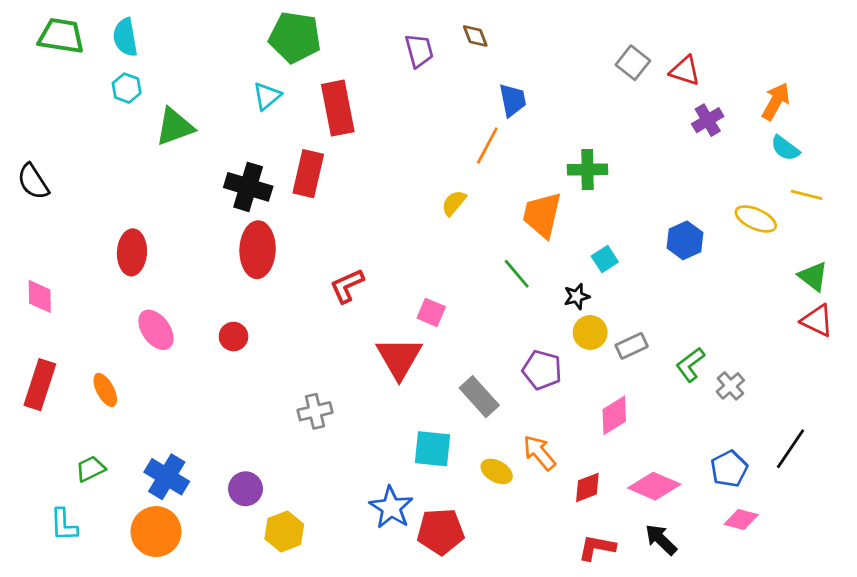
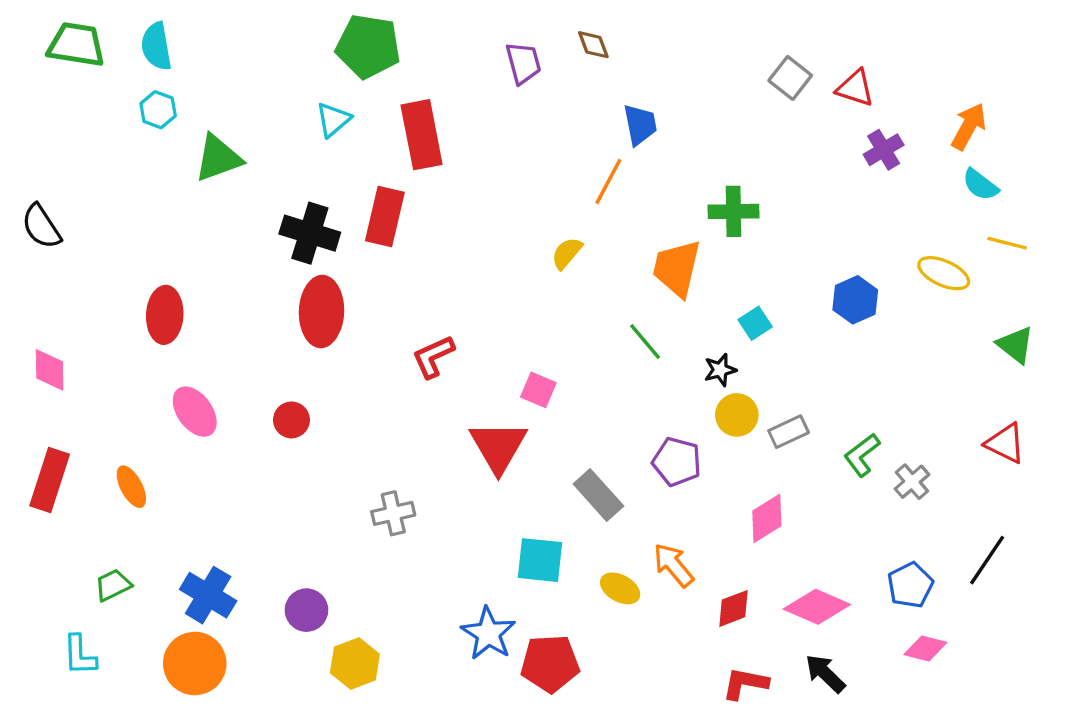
red triangle: (817, 320) -> (1005, 443), moved

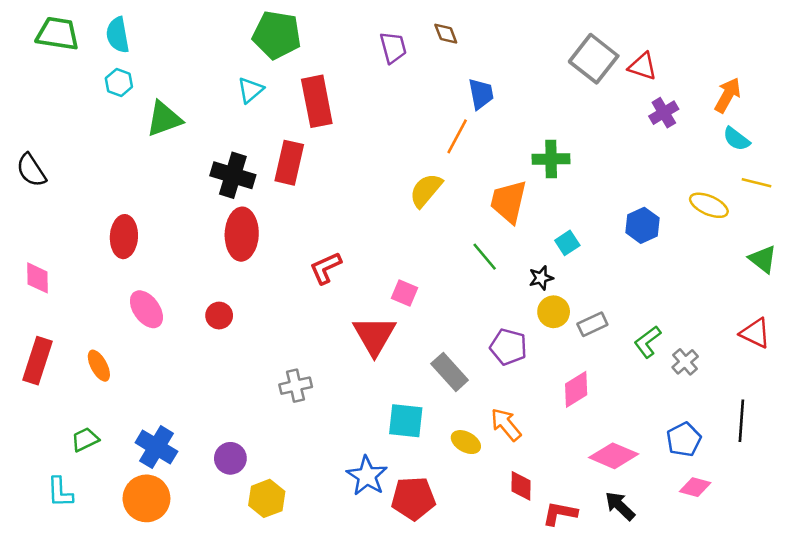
gray square: (790, 78) -> (594, 59), size x1.5
yellow semicircle: (567, 253) -> (426, 190), size x1.4
black line: (987, 560) -> (741, 421), turned -30
red diamond: (733, 608) -> (521, 486), moved, turned -68

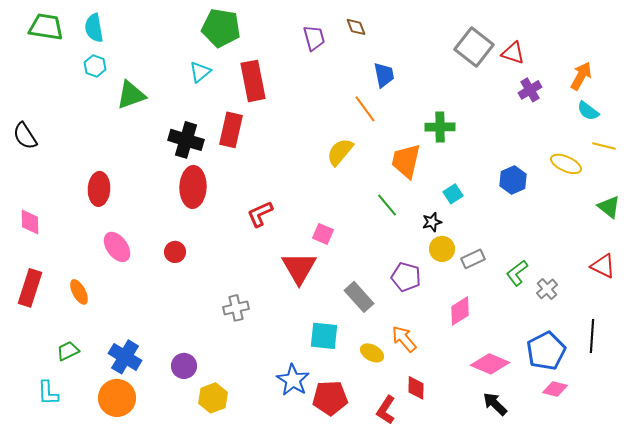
orange line: (457, 136) -> (365, 109), turned -64
blue pentagon: (684, 440) -> (546, 351), size x1.4
red L-shape: (560, 513) -> (386, 410), moved, turned -68

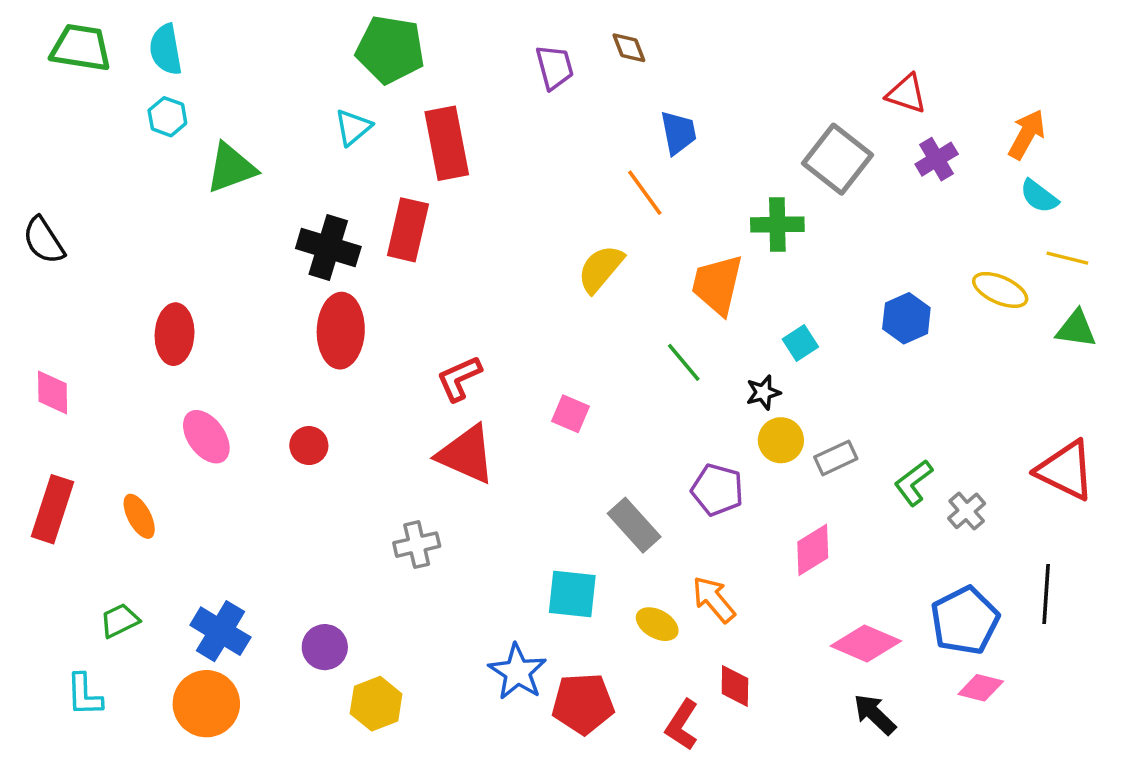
gray square: (474, 47) -> (838, 159), moved
green triangle: (609, 207) -> (1076, 329), moved, turned -30
red triangle: (603, 266) -> (1066, 470), size x1.4
red triangle: (299, 268) -> (466, 454), moved, turned -36

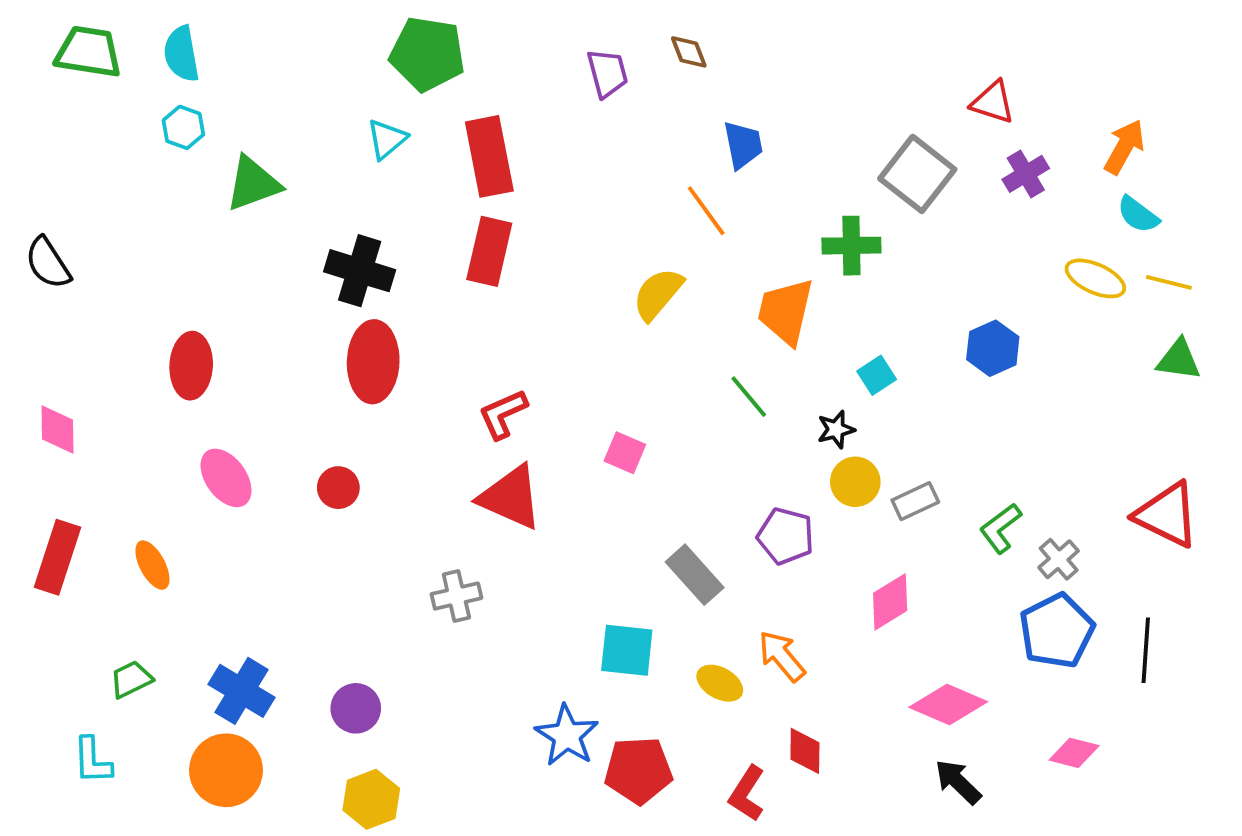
red rectangle: (408, 230) -> (489, 251), moved
yellow ellipse: (1000, 290) -> (1095, 278), moved
blue pentagon: (965, 621) -> (1057, 631), moved
yellow hexagon: (376, 704) -> (371, 799), moved

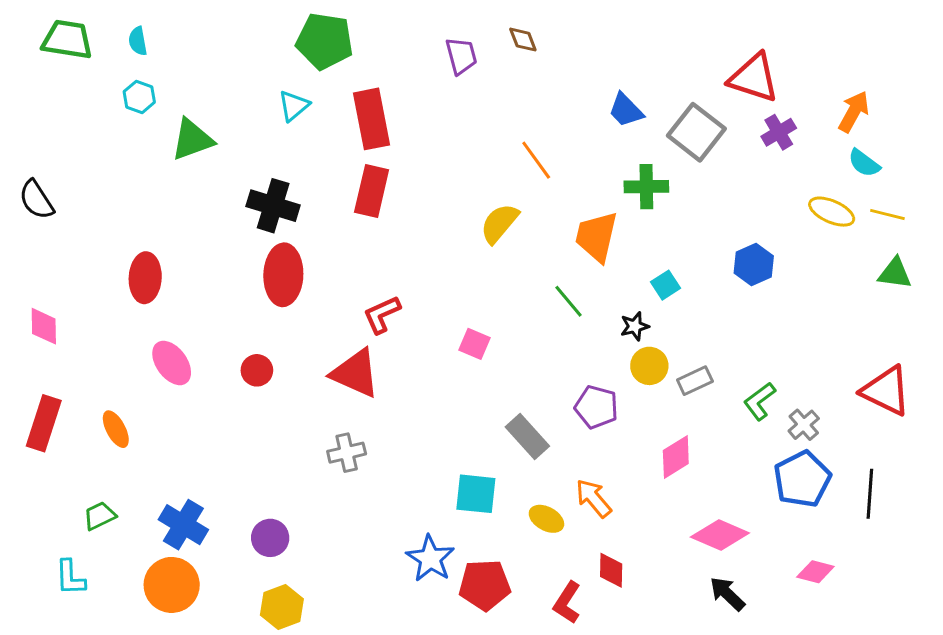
cyan semicircle: (181, 54) -> (138, 41), size x0.7
red triangle: (993, 102) -> (754, 78), size x1.5
blue trapezoid: (743, 145) -> (626, 110), moved, turned 147
red triangle: (511, 497) -> (355, 373), moved

